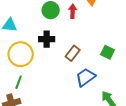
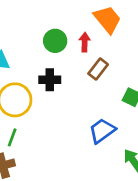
brown rectangle: (73, 53) -> (98, 69), moved

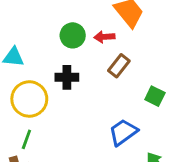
red arrow: (85, 42) -> (104, 37), turned -96

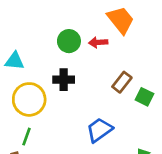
brown rectangle: (119, 66) -> (122, 82), moved
blue trapezoid: (123, 132) -> (99, 130), moved

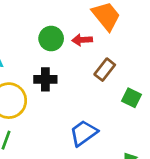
brown rectangle: (122, 82) -> (105, 70), moved

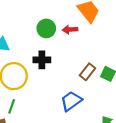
brown rectangle: (105, 70) -> (87, 72), moved

